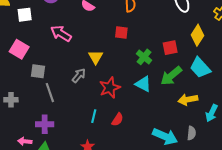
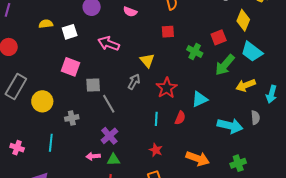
cyan triangle: (143, 84) -> (200, 99), moved, turned -42
purple cross: (45, 124) -> (109, 136), turned -30

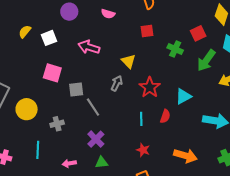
yellow semicircle: (46, 24) -> (25, 32), turned -40
pink arrow: (93, 156) -> (69, 163), moved

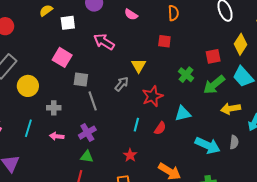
green cross: (175, 49) -> (186, 75), moved
pink arrow: (69, 163) -> (57, 136), moved

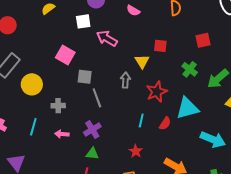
white square: (68, 23) -> (83, 21), moved
red square: (164, 41) -> (160, 46), moved
red square: (213, 56) -> (203, 40), moved
gray arrow: (122, 84) -> (125, 80), turned -35
cyan triangle: (183, 114) -> (187, 108), size x1.4

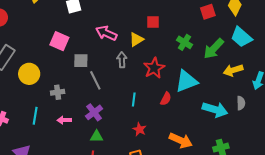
pink arrow: (107, 38) -> (106, 33), moved
red square: (203, 40) -> (208, 12), moved
yellow triangle: (142, 61) -> (136, 39), turned 35
cyan line: (141, 121) -> (134, 99), moved

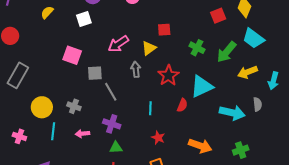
pink arrow: (106, 33) -> (118, 44), turned -55
yellow circle: (29, 74) -> (42, 107), moved
gray cross: (58, 92) -> (74, 106), turned 32
purple cross: (94, 112) -> (112, 124), turned -30

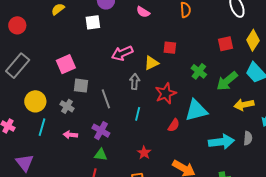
pink square: (72, 55) -> (66, 64), moved, turned 36
gray square: (95, 73) -> (81, 86), moved
cyan line: (150, 108) -> (138, 114), moved
cyan arrow: (232, 113) -> (221, 142), turned -30

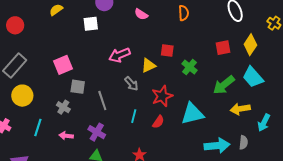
green cross: (199, 71) -> (190, 67), moved
gray arrow: (135, 81) -> (131, 84), turned 133
yellow circle: (35, 101) -> (22, 96), moved
red semicircle: (174, 125) -> (158, 122), moved

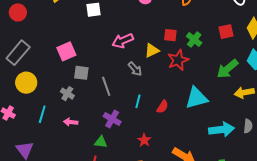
green cross: (190, 67) -> (194, 39), moved
red star: (162, 96) -> (178, 60), moved
purple cross: (97, 132) -> (112, 119), moved

